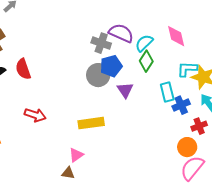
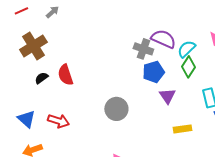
gray circle: (98, 75) -> (116, 109), moved
red arrow: (35, 115) -> (58, 121), moved
yellow rectangle: (91, 123) -> (182, 129), moved, size x0.7

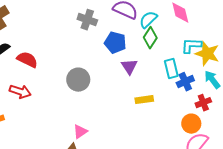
gray cross: (143, 49) -> (87, 20), moved
blue pentagon: (153, 72) -> (115, 43), turned 30
red semicircle: (65, 75) -> (27, 60), moved, turned 135

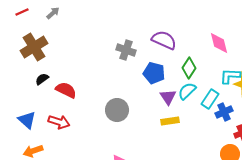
cyan semicircle: (148, 20) -> (187, 91), moved
cyan rectangle: (171, 69) -> (210, 99), turned 48
yellow rectangle: (144, 100) -> (170, 121), moved

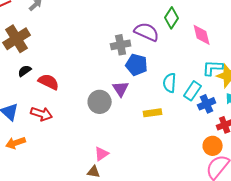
gray cross: (126, 50) -> (121, 45), moved, turned -30
green diamond: (189, 68) -> (172, 18), moved
cyan semicircle: (187, 91) -> (170, 83), turned -42
purple triangle: (168, 97) -> (121, 89), moved

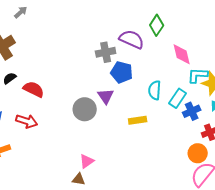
pink diamond: (202, 35) -> (182, 54), moved

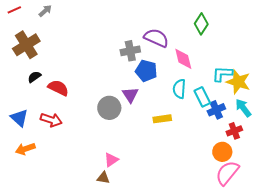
green diamond: (157, 25) -> (201, 24), moved
pink diamond: (182, 54) -> (183, 59), moved
cyan rectangle: (178, 98) -> (202, 97), turned -60

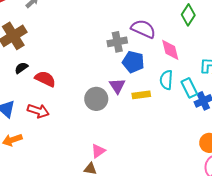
yellow rectangle: (162, 119) -> (141, 95), moved

